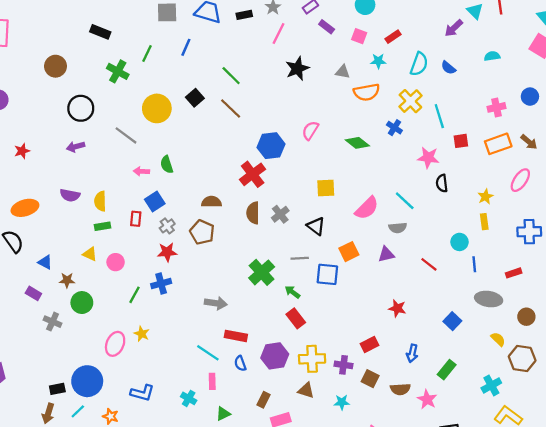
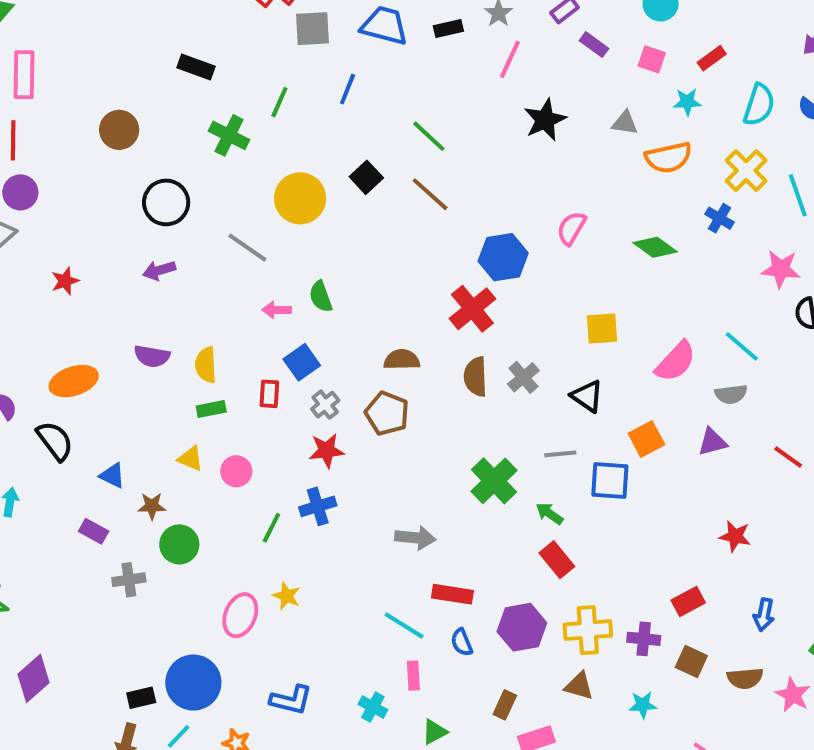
gray cross: (53, 322) -> (129, 580), turned -30

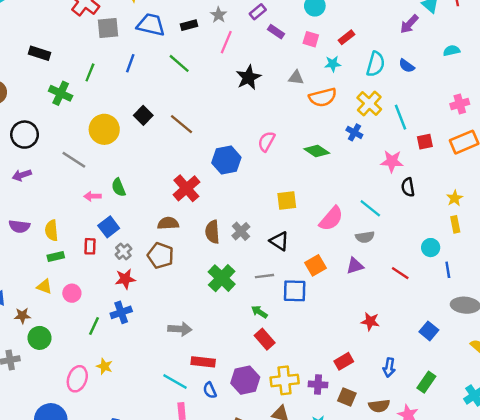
green line: (429, 136) -> (179, 63), moved
red cross: (472, 309) -> (186, 188), moved
green cross: (494, 481) -> (222, 278), moved

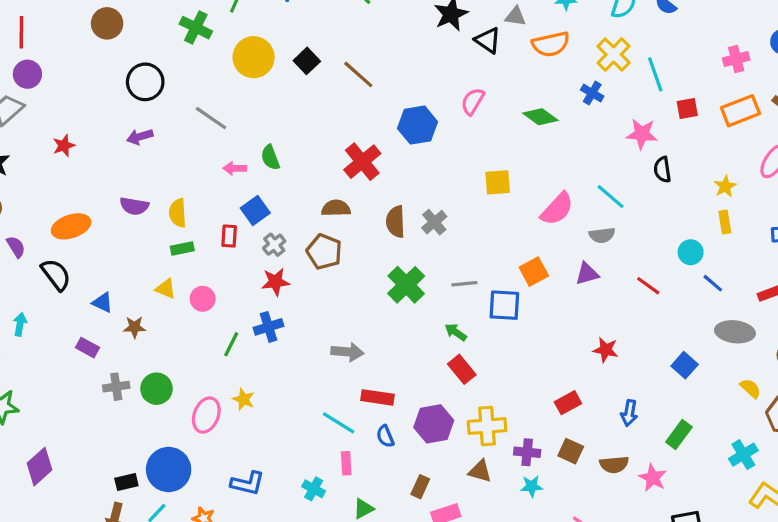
yellow circle: (104, 129) -> (254, 57), moved
black triangle: (279, 241) -> (488, 40), moved
blue line: (448, 270) -> (713, 283), turned -42
green circle: (39, 338) -> (157, 389), moved
purple cross: (318, 384) -> (527, 452), moved

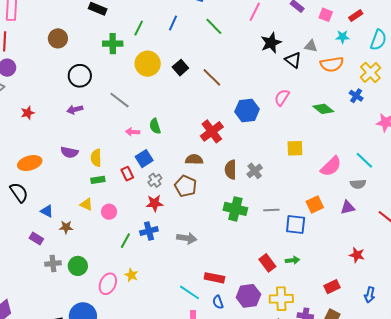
green cross: (196, 28) -> (113, 44), turned -30
red rectangle: (229, 236) -> (127, 174), turned -32
green cross: (406, 285) -> (235, 209), turned -35
green arrow: (456, 332) -> (293, 260), moved, turned 136
gray arrow: (347, 352) -> (187, 238), moved

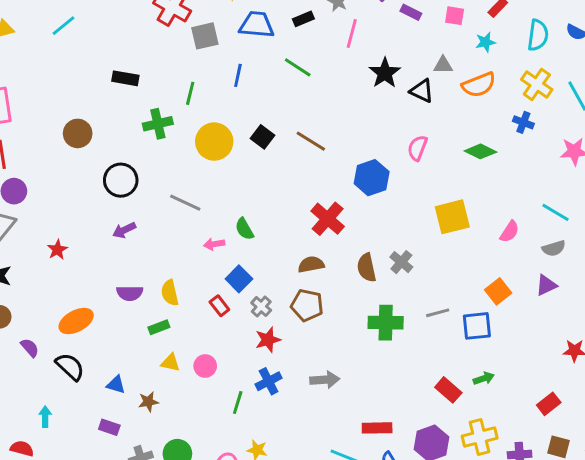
yellow square: (295, 148) -> (452, 217), size x1.4
pink semicircle: (331, 166) -> (510, 232), size x0.7
green rectangle: (98, 180) -> (159, 327), moved

